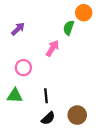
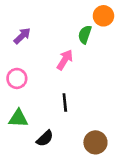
pink circle: (23, 68) -> (17, 78), moved
black line: (46, 96) -> (65, 102), moved
black semicircle: (48, 118) -> (45, 138), moved

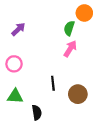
pink arrow: (65, 60) -> (70, 49), moved
black semicircle: (45, 138) -> (37, 113), turned -56
brown circle: (95, 142) -> (78, 94), moved

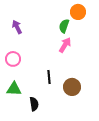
purple arrow: (18, 29) -> (17, 27), turned -72

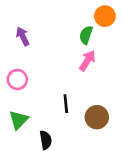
green triangle: (14, 89) -> (19, 120), turned -49

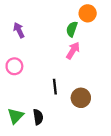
green triangle: (19, 120) -> (16, 116), moved

